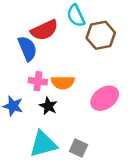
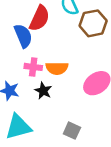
red semicircle: (44, 30) -> (39, 18), turned -40
cyan triangle: (43, 144) -> (18, 127), moved

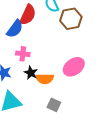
blue semicircle: (23, 36) -> (15, 29), turned 60
orange semicircle: (57, 68) -> (45, 79), moved

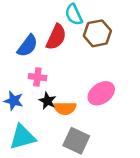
red semicircle: (28, 15) -> (56, 37), moved
gray square: (54, 105) -> (76, 141), size x1.5

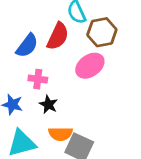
pink ellipse: (101, 93) -> (90, 66), moved
orange semicircle: (65, 108) -> (60, 134), moved

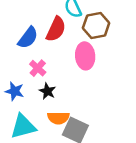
pink ellipse: (90, 66) -> (85, 56), turned -60
pink cross: (38, 79) -> (38, 68), turned 35

